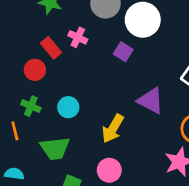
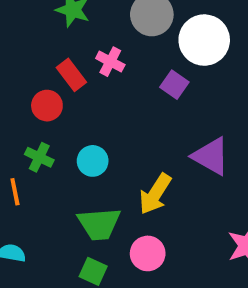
green trapezoid: (55, 148) -> (99, 224), moved

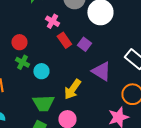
red rectangle: (71, 75) -> (64, 40), moved
purple square: (174, 85) -> (84, 44), moved
green cross: (39, 157) -> (22, 62), moved

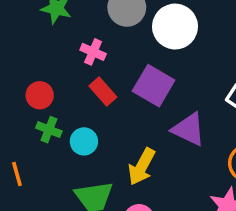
red rectangle: (64, 40) -> (103, 91), moved
purple square: (84, 44) -> (154, 86), size x1.6

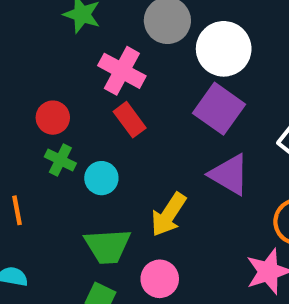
pink cross: (93, 52) -> (122, 71), size x1.5
purple square: (154, 86) -> (219, 109), moved

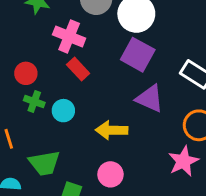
yellow arrow: (169, 215) -> (112, 130), turned 64
green trapezoid: (108, 246) -> (44, 163), moved

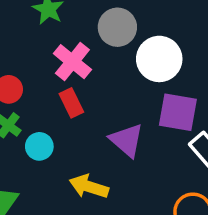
purple square: (138, 55) -> (178, 112), moved, turned -36
purple triangle: (150, 98) -> (127, 140), moved

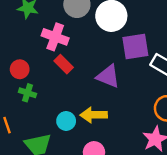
cyan circle: (39, 146) -> (66, 121), moved

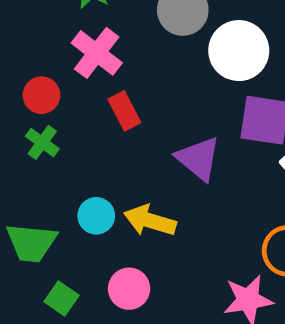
pink cross: (55, 37) -> (97, 53), moved

